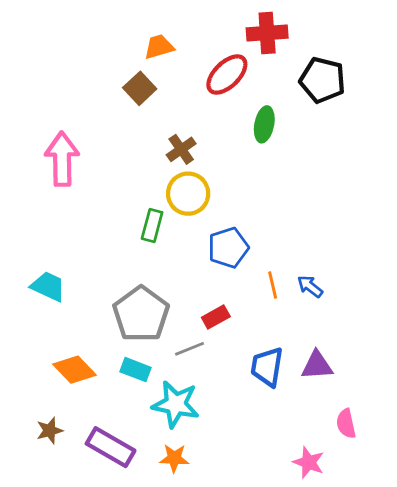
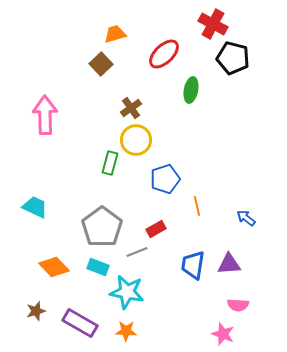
red cross: (267, 33) -> (213, 24), moved, turned 32
blue arrow: (310, 286) -> (246, 218), moved
pink semicircle: (346, 424) -> (238, 305), moved, turned -75

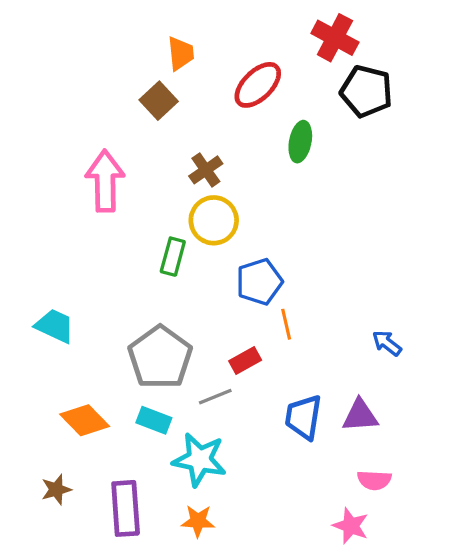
orange trapezoid: (115, 34) -> (181, 53), turned 100
pink arrow: (45, 115) -> (105, 181), moved
orange line: (197, 206) -> (286, 324), moved
purple rectangle: (80, 323) -> (126, 508), turned 56

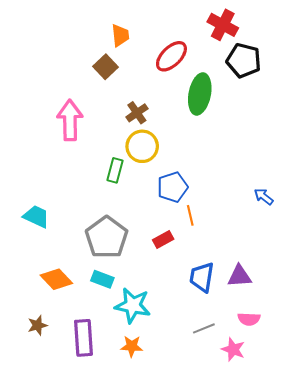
green ellipse: (300, 142) -> (200, 94), size x1.5
blue arrow: (387, 343) -> (264, 197), moved
gray line: (215, 397) -> (204, 328), moved

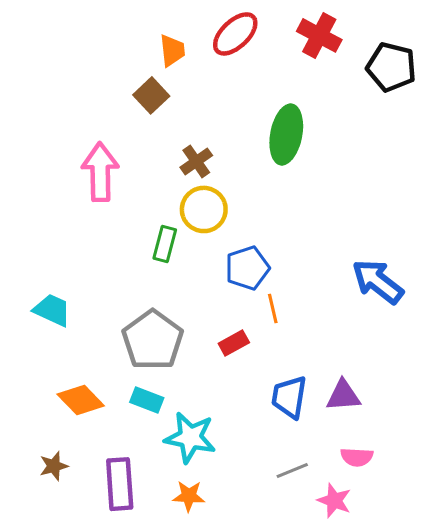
red ellipse: (171, 56) -> (235, 34), moved
black pentagon: (244, 60) -> (391, 67), moved
blue arrow: (264, 197) -> (378, 282), size x1.8

